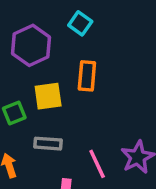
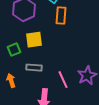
orange rectangle: (87, 76) -> (61, 16), moved

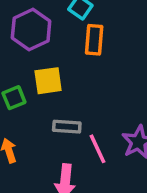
gray rectangle: (34, 68) -> (67, 127), moved

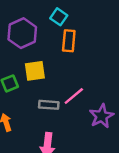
pink line: (98, 149) -> (74, 96), moved, turned 75

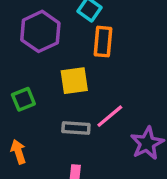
yellow square: (35, 71) -> (74, 81), moved

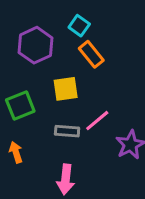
orange rectangle: (103, 42) -> (91, 54), turned -44
green square: (23, 99) -> (20, 105), size x1.4

